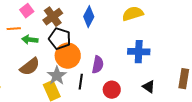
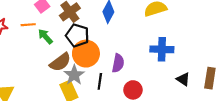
green arrow: (30, 40) -> (45, 36), turned 42
brown semicircle: (30, 67) -> (60, 62), moved
black triangle: (149, 87) -> (183, 79), moved

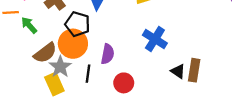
black pentagon: (77, 35) -> (78, 24), moved
blue cross: (162, 49) -> (155, 39), turned 30
brown rectangle: (210, 78) -> (194, 70), moved

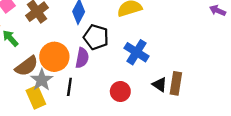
black pentagon: (78, 24) -> (96, 37), moved
purple semicircle: (108, 54) -> (82, 58), moved
red circle: (124, 83) -> (120, 91), moved

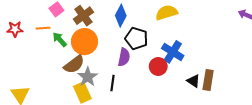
orange circle: (54, 57) -> (84, 42), moved
red circle: (120, 91) -> (158, 66), moved

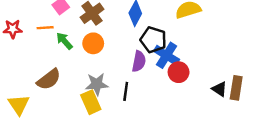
orange circle: (84, 42) -> (93, 43), size x0.7
blue cross: (173, 52) -> (167, 55), moved
brown semicircle: (74, 64) -> (49, 79), moved
gray star: (88, 77) -> (97, 84), turned 30

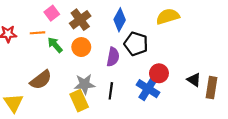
blue cross: (167, 55) -> (148, 89), moved
purple semicircle: (139, 61) -> (113, 57), moved
black triangle: (219, 89) -> (194, 80), moved

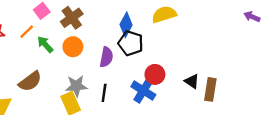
blue diamond: (120, 20) -> (126, 25), moved
orange line: (38, 33) -> (27, 32), turned -40

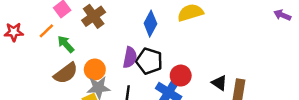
black pentagon: (131, 43) -> (149, 61), moved
orange circle: (73, 47) -> (95, 70), moved
brown semicircle: (30, 81) -> (66, 73), moved

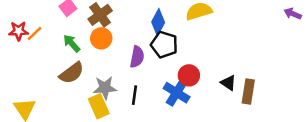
orange line: (46, 31) -> (35, 33), moved
black pentagon: (149, 61) -> (164, 45), moved
orange circle: (95, 70) -> (101, 38), moved

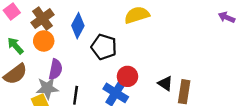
blue diamond: (158, 22) -> (78, 26), moved
purple semicircle: (137, 57) -> (56, 69), moved

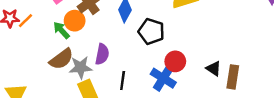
orange circle: (44, 41) -> (75, 21), moved
gray star: (47, 88) -> (81, 67), moved

